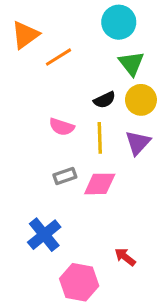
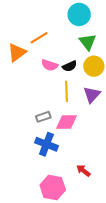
orange triangle: (25, 35) -> (17, 52), moved
pink semicircle: (62, 127) -> (50, 65), moved
blue cross: (44, 235) -> (46, 144), moved, turned -30

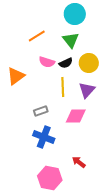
green triangle: (88, 42) -> (71, 40), moved
orange triangle: (17, 52) -> (16, 76), moved
pink diamond: (66, 122) -> (76, 116), moved

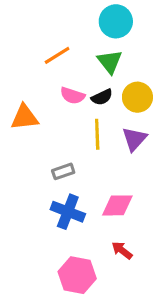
orange triangle: (16, 76) -> (25, 117), turned 30
pink diamond: (76, 116) -> (117, 205), moved

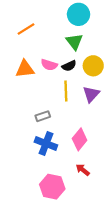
orange line: (57, 55) -> (26, 29), moved
orange triangle: (25, 117) -> (25, 69), moved
pink diamond: (117, 205) -> (80, 139), turned -50

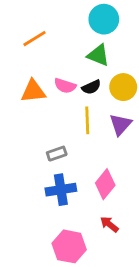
green triangle: (74, 42) -> (98, 55), turned -30
blue cross: (46, 144) -> (61, 190), turned -30

